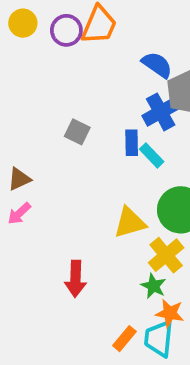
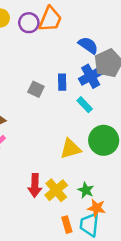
blue rectangle: (132, 143) -> (62, 82), moved
yellow cross: (166, 255) -> (56, 190), moved
orange rectangle: (124, 339) -> (67, 225), turned -56

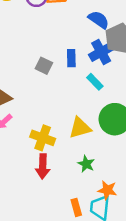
yellow cross: (56, 190) -> (43, 138), moved, turned -30
green star: (86, 190) -> (86, 164), moved

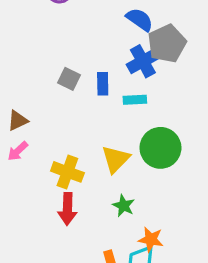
blue rectangle: (71, 58) -> (103, 84), moved
cyan rectangle: (95, 82) -> (135, 100), turned -49
yellow triangle: (80, 128) -> (116, 159), turned -30

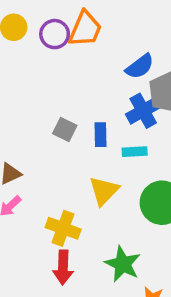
blue semicircle: (140, 20) -> (140, 66), turned 108
yellow triangle: (116, 159) -> (104, 191), moved
green star: (124, 206) -> (123, 264), size x1.5

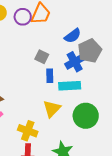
gray square: (65, 129) -> (42, 57), moved
cyan rectangle: (135, 152) -> (70, 86), size x1.5

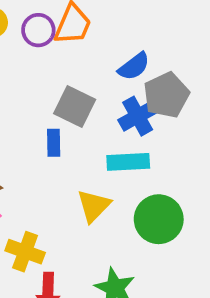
gray square: (42, 57) -> (75, 107), size x1.5
blue rectangle: (50, 76) -> (54, 143), moved
yellow cross: (28, 131) -> (25, 252), moved

